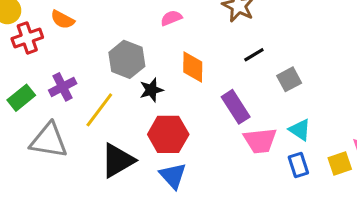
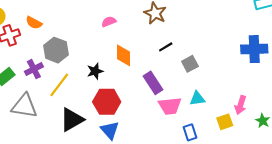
gray hexagon: (127, 59) -> (56, 50), moved
cyan triangle: (300, 130) -> (197, 99), turned -42
blue rectangle: (298, 165) -> (190, 132), moved

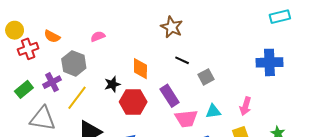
pink semicircle: (109, 22) -> (98, 36), moved
black line: (166, 47) -> (182, 60), turned 56
red hexagon: (107, 102) -> (133, 102), moved
pink arrow: (241, 105) -> (246, 106), moved

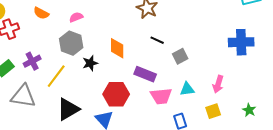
orange semicircle: (52, 36) -> (41, 13), moved
gray hexagon: (74, 63) -> (71, 43), moved
purple rectangle: (170, 96) -> (145, 74), turned -35
red hexagon: (133, 102) -> (116, 94), moved

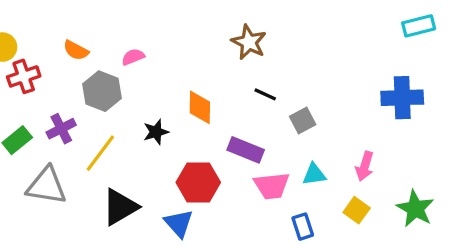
gray hexagon: (71, 43) -> (102, 91), moved
green star: (249, 110) -> (415, 209), size x1.6
yellow square: (213, 111) -> (357, 210), turned -35

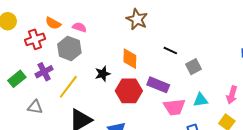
brown star: (249, 42) -> (137, 19), moved
pink semicircle: (133, 57) -> (79, 27), moved, turned 40
red cross: (24, 76) -> (35, 39), moved
red hexagon: (198, 182) -> (129, 91), moved
gray triangle: (47, 186) -> (35, 107), size x0.6

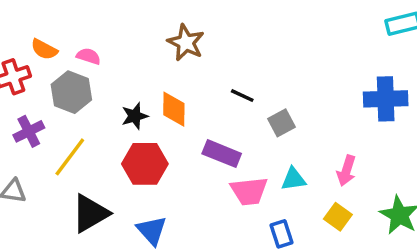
black star: (103, 74) -> (135, 116), moved
red hexagon: (129, 91) -> (145, 164), moved

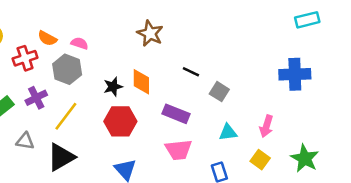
gray square: (281, 123) -> (219, 92), turned -30
pink trapezoid: (249, 191) -> (179, 150), moved
black triangle: (90, 213) -> (61, 157), moved

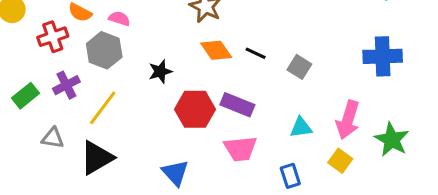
orange diamond: (141, 82) -> (216, 50), moved, turned -35
gray square: (219, 92) -> (299, 67), moved
red hexagon: (120, 121) -> (195, 109), moved
pink arrow: (266, 126) -> (348, 120), size x1.4
green star: (305, 158) -> (392, 140), moved

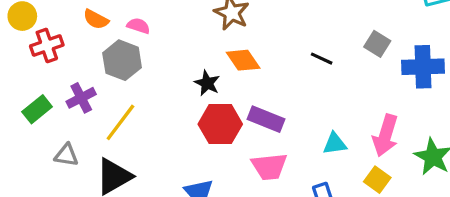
red cross: (53, 37) -> (47, 45), moved
black line: (256, 53) -> (322, 59), moved
gray square: (299, 67) -> (377, 44), moved
black star: (160, 71) -> (207, 83), moved, turned -30

